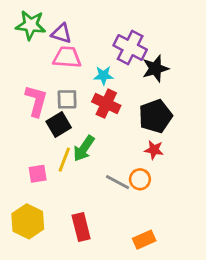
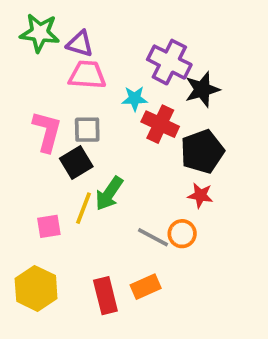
red cross: (106, 104) -> (160, 124), moved
orange rectangle: (144, 240) -> (146, 287), moved

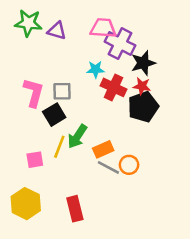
pink trapezoid: (87, 75) -> (103, 28), moved
red star: (200, 195) -> (142, 86), moved
orange rectangle: (146, 287) -> (103, 149), moved

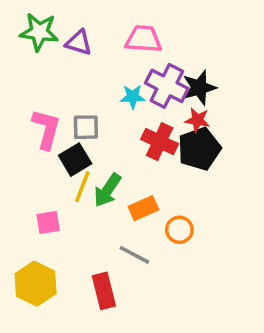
purple cross: (120, 44) -> (167, 86), moved
red cross: (114, 87) -> (160, 142), moved
yellow line: (59, 147) -> (82, 187), moved
gray line: (108, 167) -> (134, 255), moved

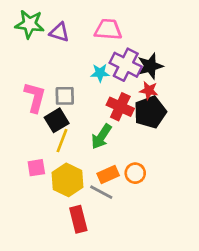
green arrow: (107, 190) -> (101, 137), moved
orange rectangle: (143, 208) -> (108, 174), moved
yellow hexagon: (36, 284) -> (67, 180), moved

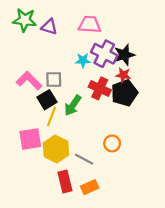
pink L-shape: (35, 97) -> (29, 81), turned -60
green arrow: (101, 137) -> (73, 105), moved
pink square: (36, 168) -> (30, 139), size x1.5
orange rectangle: (108, 174) -> (90, 187), moved

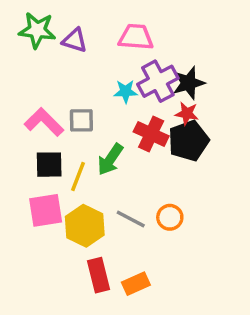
purple cross: (104, 54) -> (158, 81), turned 35
black square: (47, 100) -> (49, 165), moved, turned 30
gray line: (84, 159) -> (131, 219), moved

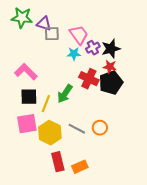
pink trapezoid: (136, 37) -> (79, 35), moved, turned 50
purple cross: (158, 81) -> (93, 48), size x0.6
gray square: (81, 120) -> (52, 34), moved

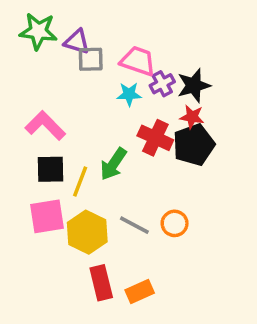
pink trapezoid: (79, 35) -> (138, 61), turned -35

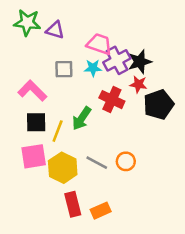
gray square: (91, 59) -> (64, 69), moved
purple cross: (162, 84) -> (117, 60), size x1.5
black pentagon: (194, 145) -> (159, 105), moved

